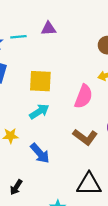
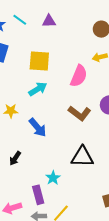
purple triangle: (49, 29) -> (49, 21), moved
cyan line: (18, 37) -> (20, 20), turned 40

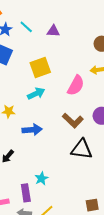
yellow square: (39, 61) -> (40, 67), turned -30
blue arrow: (38, 128) -> (32, 130), turned -60
black triangle: (82, 157) -> (82, 149), moved

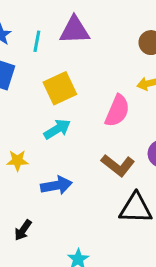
cyan line: (26, 27) -> (37, 41), moved, turned 64
purple triangle: (53, 31) -> (75, 30), size x1.5

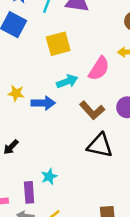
cyan arrow: (57, 129) -> (67, 81), moved
blue arrow: (56, 185) -> (43, 103), moved

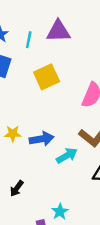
cyan arrow: (67, 81) -> (67, 156), moved

